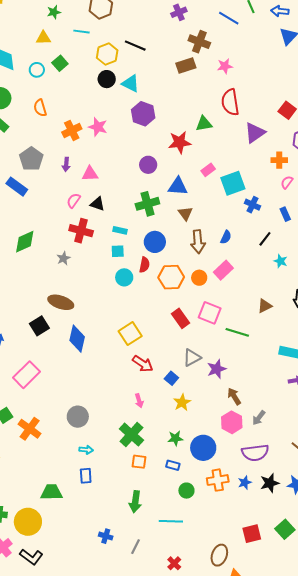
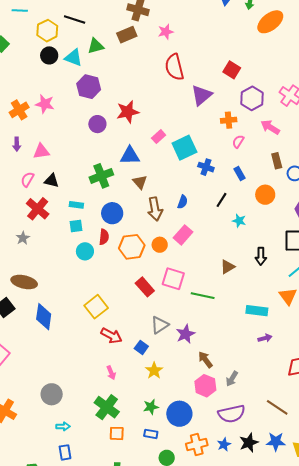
green triangle: (204, 124) -> (96, 46), moved
purple circle: (148, 165) -> (97, 124), moved
red cross: (81, 231) -> (38, 209), turned 30

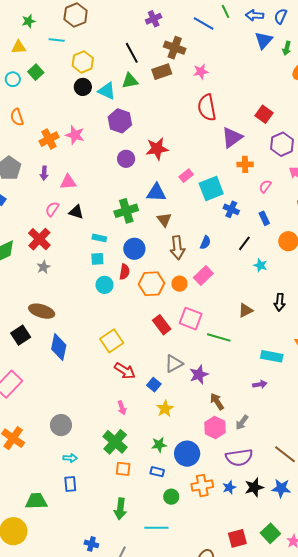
black line: (75, 19) -> (132, 53), moved, turned 40
orange cross: (229, 120) -> (245, 164), moved
red cross: (38, 209) -> (39, 239), moved
purple arrow: (265, 338) -> (260, 384), moved

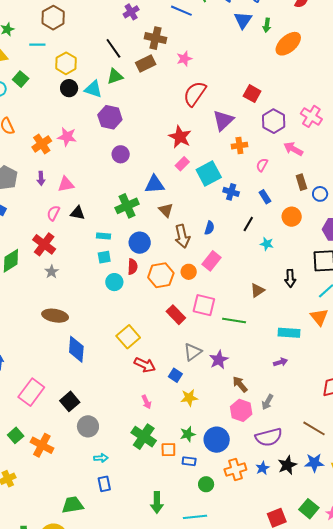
red semicircle: (207, 108) -> (195, 94), turned 52
red star: (157, 149) -> (180, 137), moved, turned -30
black square: (21, 335) -> (70, 401), moved
yellow star: (165, 409) -> (189, 398), turned 30
orange square: (123, 469) -> (168, 450), moved

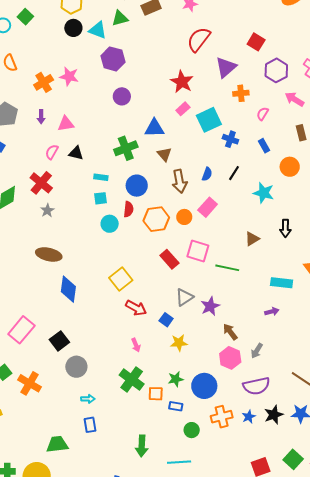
black line: (248, 224) -> (234, 173), moved
cyan star: (267, 244) -> (264, 193), size x1.5

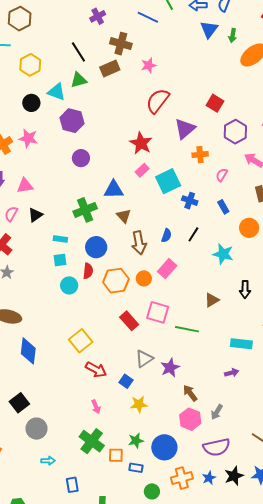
black circle: (73, 28) -> (31, 103), moved
black triangle: (76, 153) -> (35, 215), turned -49
blue rectangle: (90, 425) -> (72, 485), moved

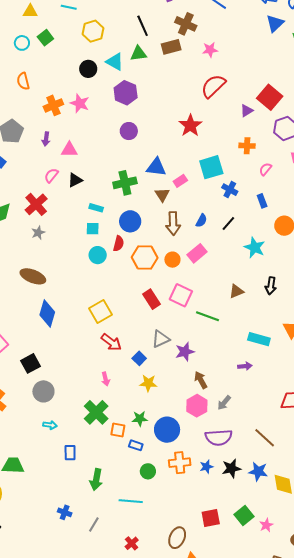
red square: (215, 103) -> (270, 97), size x1.4
purple triangle: (185, 129) -> (247, 111), moved, size x0.6
pink rectangle: (142, 170) -> (180, 181), moved

